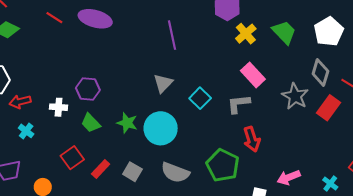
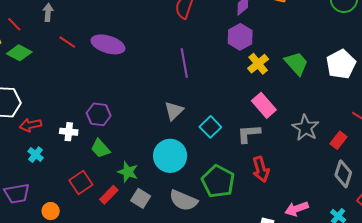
gray diamond: (320, 73) -> (343, 174), moved
red rectangle: (328, 108) -> (339, 140), size x0.7
green star: (127, 123) -> (128, 172), moved
green pentagon: (223, 165) -> (218, 181), moved

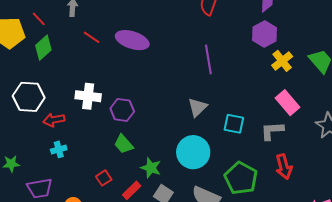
green diamond: (19, 53) -> (43, 48), turned -70
cyan square: (210, 127) -> (234, 124), turned -35
white cross: (69, 132) -> (88, 96), moved, size x1.4
cyan cross: (36, 155) -> (59, 149), turned 35
red square: (81, 183) -> (104, 178), size x0.7

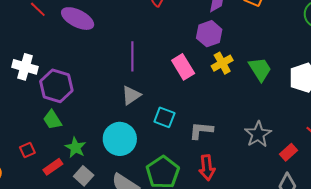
purple line: (208, 59) -> (132, 56), moved
pink rectangle: (288, 103) -> (183, 67), moved
purple hexagon: (122, 110) -> (56, 86), size x1.4

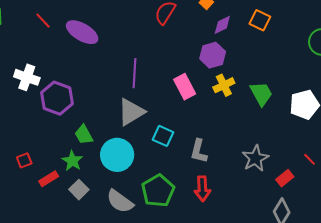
gray triangle: (131, 95) -> (131, 112), size x1.4
green trapezoid: (52, 120) -> (84, 135), moved
gray L-shape: (201, 130) -> (199, 151), turned -85

